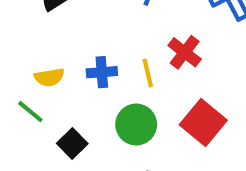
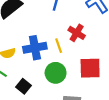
blue cross: (102, 72) -> (35, 48), size x1.5
red square: (203, 122) -> (90, 68), turned -35

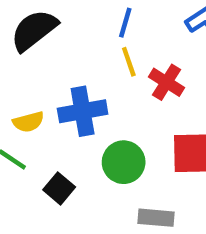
yellow line: (59, 46) -> (129, 62), moved

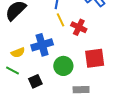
black square: (59, 188) -> (35, 81), turned 32

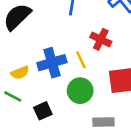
yellow line: (61, 20) -> (81, 60), moved

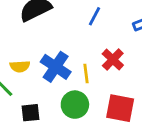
blue cross: (52, 63) -> (56, 67), turned 32

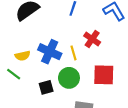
black square: (30, 113) -> (46, 87), moved

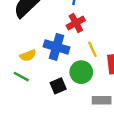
red cross: (92, 39) -> (76, 23), moved, turned 35
yellow line: (74, 53) -> (92, 49), moved

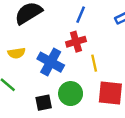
yellow line: (92, 49) -> (94, 63), moved
yellow semicircle: (28, 55) -> (17, 53), moved

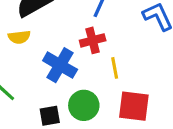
yellow semicircle: (17, 53) -> (19, 37), moved

